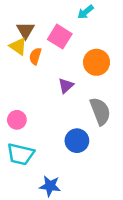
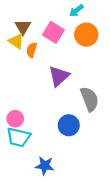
orange circle: (97, 62) -> (86, 35), moved
purple triangle: (66, 86) -> (59, 76), size x1.5
pink circle: (17, 120) -> (15, 119), moved

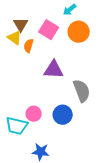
purple triangle: (59, 76) -> (54, 70), turned 45
pink circle: (15, 119) -> (34, 114), moved

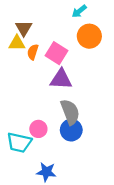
pink square: (49, 30) -> (57, 53), moved
yellow triangle: (15, 38) -> (17, 43), turned -35
gray semicircle: (82, 91) -> (70, 112), moved

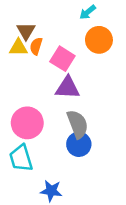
orange semicircle: (33, 52) -> (36, 46), moved
pink circle: (38, 129) -> (27, 123), moved, size x1.6
cyan trapezoid: (19, 143) -> (21, 158), turned 60

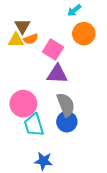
orange semicircle: (36, 46) -> (31, 39), turned -128
cyan trapezoid: (21, 158) -> (34, 125), moved

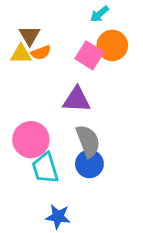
pink square: (53, 50) -> (89, 55), moved

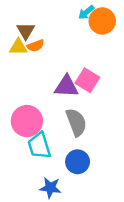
orange circle: (112, 45) -> (102, 21), moved
pink square: (89, 55) -> (87, 80), moved
blue circle: (89, 164) -> (78, 162), moved

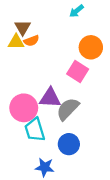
orange circle: (102, 21) -> (91, 47), moved
purple triangle: (66, 86) -> (50, 98), moved
gray semicircle: (76, 122) -> (68, 109), turned -115

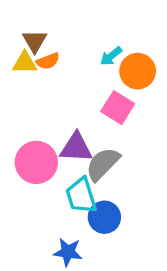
cyan arrow: (77, 11) -> (111, 56), moved
cyan trapezoid: (35, 130) -> (81, 196), moved

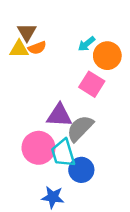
pink circle: (36, 162) -> (38, 148), moved

